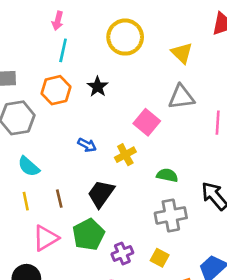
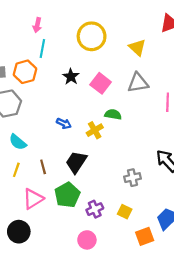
orange hexagon: (56, 90) -> (25, 72), moved
pink square: (147, 122) -> (101, 83), moved
green semicircle: (167, 175) -> (113, 114), moved
yellow line: (26, 201) -> (16, 170), turned 32
gray cross: (171, 215) -> (132, 178), size x0.7

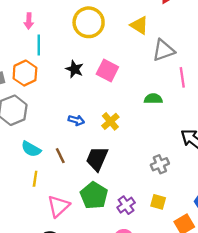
gray triangle: (138, 83) -> (164, 50), moved
green semicircle: (113, 114) -> (153, 99), moved
brown line: (43, 167) -> (60, 156), moved

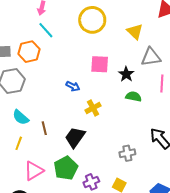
cyan line: (39, 45) -> (46, 30), turned -54
black star: (75, 69) -> (126, 74), moved
pink square: (107, 70) -> (100, 64), turned -36
blue arrow: (76, 120) -> (73, 86), moved

